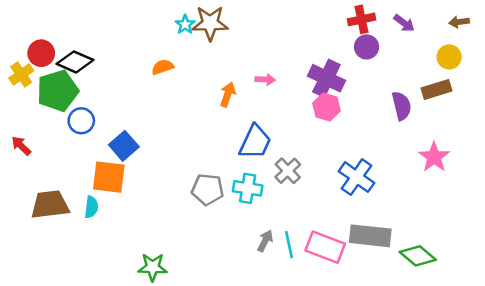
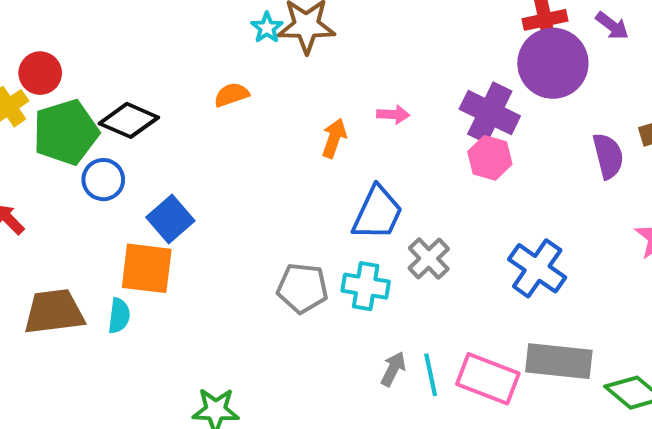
purple circle: (367, 47) -> (553, 63), size x1.8
black diamond: (75, 62) -> (129, 120), moved

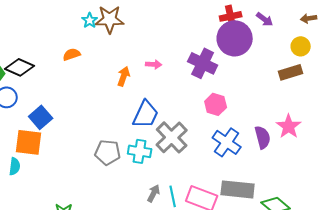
purple semicircle: (608, 156) -> (263, 137), moved
pink hexagon: (490, 158) -> (216, 104), moved
gray cross: (429, 258) -> (172, 137), size x1.5

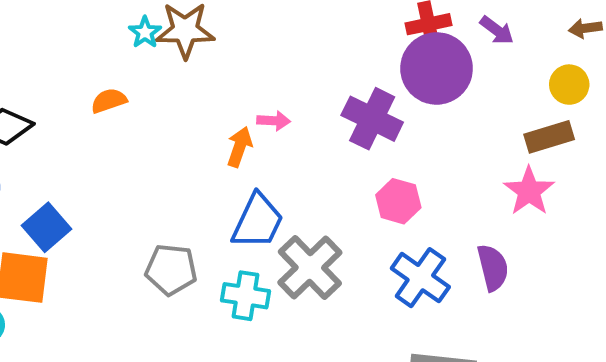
orange arrow: (124, 76) -> (239, 147), moved
pink star: (289, 126) -> (529, 191), moved
gray pentagon: (108, 152) -> (171, 270), moved

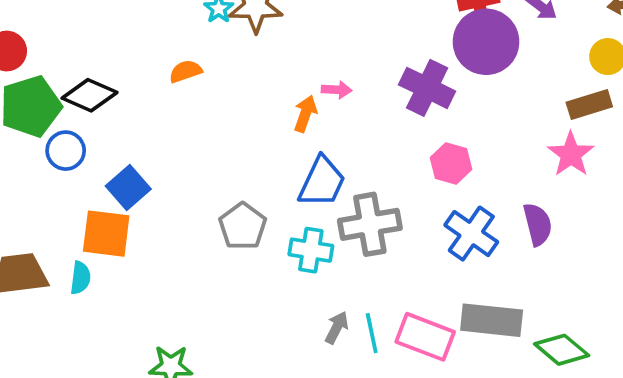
gray cross: (310, 268) -> (370, 224), turned 34
gray pentagon: (171, 270) -> (243, 226), turned 30

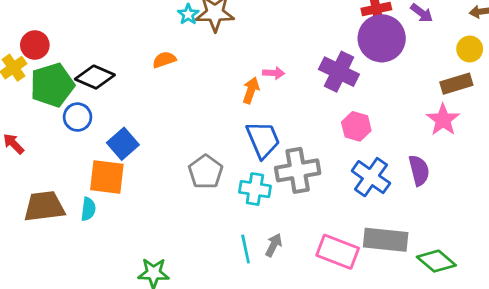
blue trapezoid: (322, 182) -> (263, 140), turned -48
cyan line: (372, 333) -> (246, 249), moved

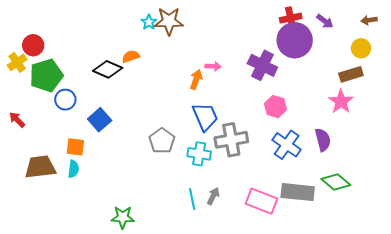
black diamond: (95, 77) -> (108, 69), moved
orange square: (107, 177) -> (75, 147), moved, size x0.7
green diamond: (436, 261) -> (336, 182), moved

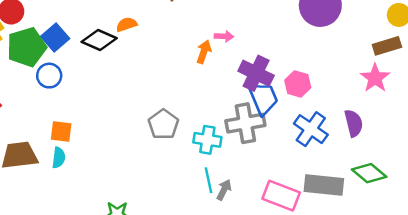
purple cross: (262, 65) -> (256, 73), moved
blue trapezoid: (205, 117) -> (263, 98), moved
blue square: (100, 120) -> (55, 38), moved
cyan line: (192, 199) -> (209, 180), moved

